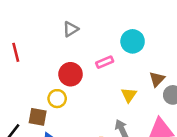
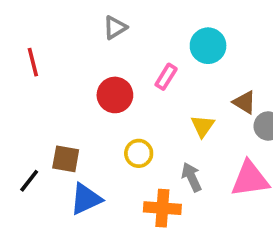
pink rectangle: (105, 62) -> (166, 77), turned -35
brown triangle: (157, 79) -> (244, 102), turned -42
yellow circle: (57, 99) -> (139, 153), moved

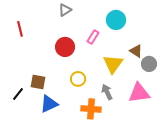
yellow triangle: (203, 126) -> (113, 64), size x1.5

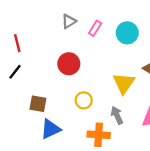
pink rectangle: (93, 37) -> (95, 28), moved
black line: (18, 94) -> (15, 72), moved

